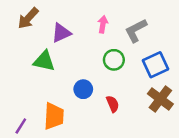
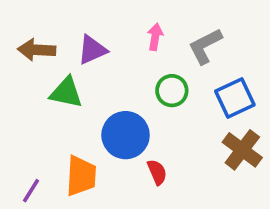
brown arrow: (28, 18) -> (37, 50), moved, turned 50
blue circle: (83, 89) -> (126, 135), size x1.6
red semicircle: (113, 104) -> (157, 172), moved

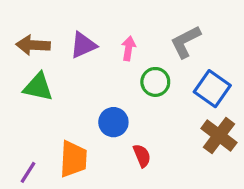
pink arrow: (155, 37) -> (129, 48), moved
green triangle: (66, 92) -> (38, 87), moved
blue square: (235, 98) -> (212, 89), turned -30
blue circle: (126, 135) -> (113, 122), size x0.7

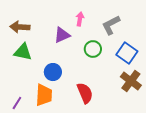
purple triangle: (83, 45) -> (62, 35), moved
pink arrow: (129, 48) -> (80, 19), moved
blue circle: (113, 122) -> (53, 72), moved
red semicircle: (142, 156) -> (85, 93), size x1.5

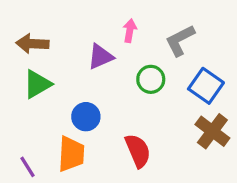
green triangle: (23, 52) -> (37, 84), turned -42
purple line: (17, 103) -> (27, 167), turned -64

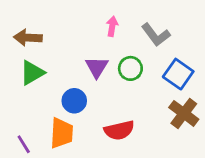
gray L-shape: (180, 40) -> (156, 35), turned -100
purple triangle: (100, 57) -> (97, 67), moved, turned -35
red semicircle: (138, 151) -> (119, 130), turned 100

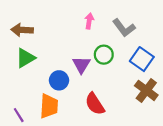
purple triangle: (97, 67) -> (81, 65), moved
red semicircle: (119, 130) -> (95, 104), turned 70

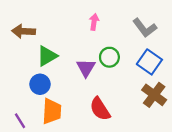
gray L-shape: (124, 28) -> (145, 28), moved
green triangle: (25, 58) -> (47, 56), moved
blue circle: (59, 80) -> (40, 84), moved

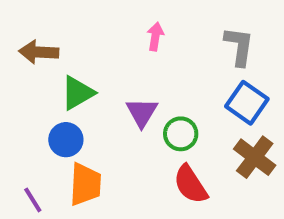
gray L-shape: (145, 28) -> (239, 46), turned -135
green circle: (109, 57) -> (181, 134), moved
red semicircle: (100, 109) -> (190, 184), moved

